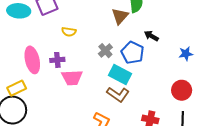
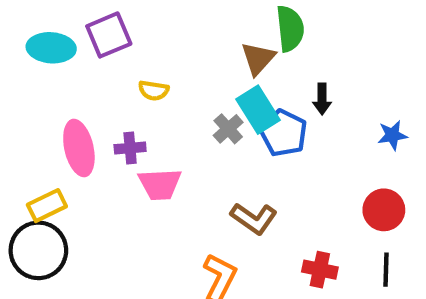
black arrow: (151, 36) -> (322, 99), turned -120
cyan rectangle: (120, 75) -> (258, 110), moved, turned 30

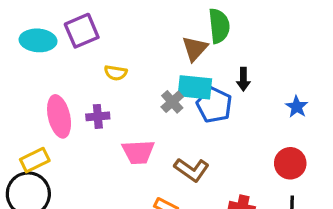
cyan rectangle: (258, 110) -> (195, 87), turned -52
blue star: (392, 135) -> (297, 107), turned -30
pink trapezoid: (160, 184) -> (138, 152), moved

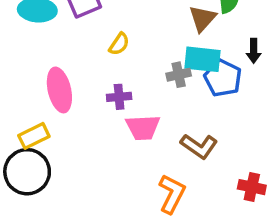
yellow semicircle: (116, 73) -> (119, 44), turned -65
gray cross: (172, 102) -> (179, 75), turned 30
purple cross: (98, 116) -> (119, 97), moved

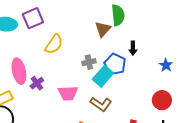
yellow semicircle: (119, 44) -> (54, 44), size x1.5
cyan rectangle: (202, 59) -> (103, 76), moved, turned -55
purple cross: (119, 97) -> (37, 83), moved, turned -32

